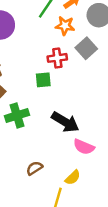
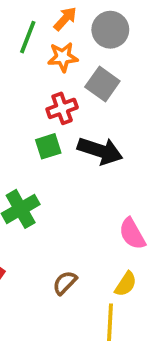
black arrow: (65, 122) -> (100, 151), moved
pink semicircle: (84, 147) -> (132, 234), turned 50

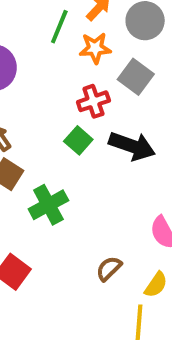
green square: (48, 146) -> (78, 140), turned -32
brown semicircle: (65, 283) -> (109, 269), moved

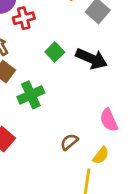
red cross: (93, 101) -> (24, 18), moved

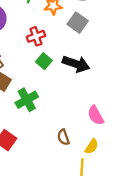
red cross: (24, 18) -> (36, 36), moved
brown semicircle: (69, 142) -> (63, 137), turned -63

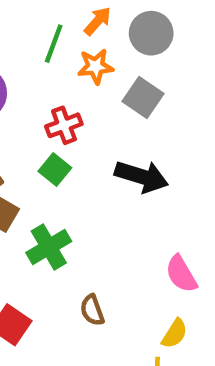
green square: (44, 61) -> (55, 169), moved
brown semicircle: (63, 137) -> (92, 310), moved

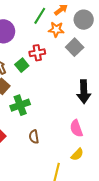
green square: (55, 169) -> (22, 65), moved
black arrow: (142, 177) -> (84, 92), moved, turned 60
yellow semicircle: (175, 334) -> (77, 154), moved

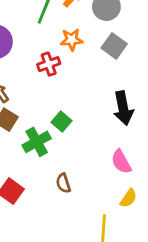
orange star: (56, 29) -> (72, 40), moved
gray square: (75, 47) -> (114, 46), moved
green square: (22, 65) -> (62, 122), moved

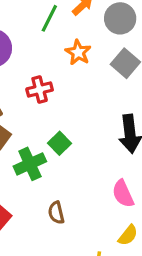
orange star: (72, 40) -> (78, 52), turned 30
red cross: (49, 64) -> (40, 90), moved

